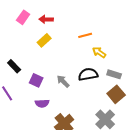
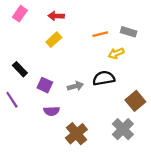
pink rectangle: (23, 17) -> (20, 14), moved
yellow arrow: (99, 52) -> (116, 53), turned -56
gray rectangle: (114, 74) -> (129, 32), moved
gray arrow: (63, 81) -> (75, 86), turned 120

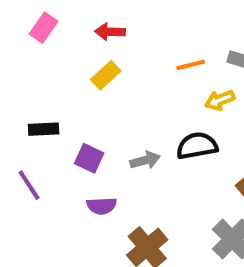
black rectangle: (20, 69) -> (44, 129), turned -49

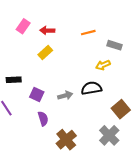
pink rectangle: (44, 28) -> (23, 26), moved
orange line: (191, 65) -> (88, 33), moved
purple semicircle: (102, 206) -> (43, 119), turned -104

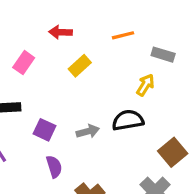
pink rectangle: (23, 26) -> (24, 63), moved
yellow rectangle: (45, 52) -> (80, 66), moved
yellow arrow: (103, 65) -> (145, 85), turned 144

